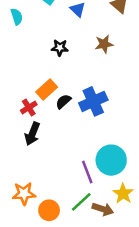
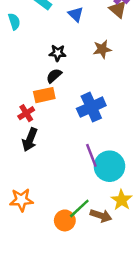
orange rectangle: (47, 90) -> (44, 95), turned 30
black semicircle: (63, 101) -> (54, 76), moved
purple line: (87, 172) -> (91, 155), moved
orange circle: (49, 210) -> (65, 220), moved

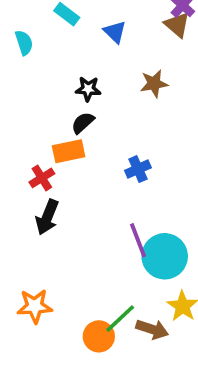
blue cross: (91, 107) -> (138, 169), size x0.6

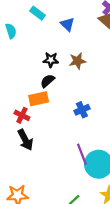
brown star: (154, 84) -> (77, 61), moved
red cross: (42, 178) -> (22, 115), turned -32
black arrow: (47, 217) -> (25, 140), turned -50

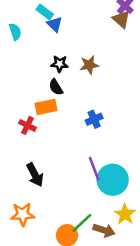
blue triangle: (67, 24) -> (55, 24), moved
black semicircle: (47, 81) -> (56, 87), turned -80
black arrow: (25, 140) -> (35, 175), moved

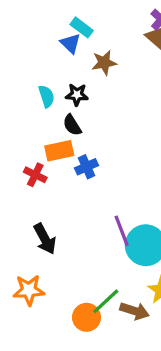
cyan rectangle: (45, 12) -> (82, 27), moved
cyan semicircle: (15, 32) -> (46, 96), moved
brown star: (89, 65) -> (104, 63), moved
blue cross: (94, 119) -> (86, 167), moved

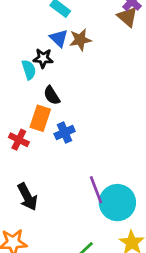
blue triangle: (70, 43) -> (59, 38), moved
black star: (77, 95) -> (43, 58), moved
orange rectangle: (59, 151) -> (40, 118), turned -60

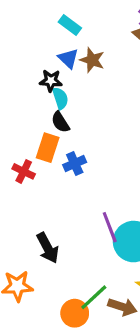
brown star: (80, 40) -> (92, 60), turned 30
cyan semicircle: (29, 70) -> (60, 98), moved
black arrow: (27, 197) -> (48, 248), moved

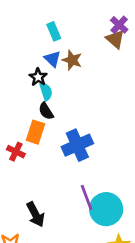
cyan rectangle: (70, 25) -> (54, 31), turned 30
black star: (51, 81) -> (38, 77), turned 30
blue cross: (75, 164) -> (77, 145), moved, size x1.6

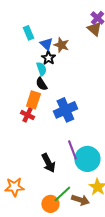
cyan rectangle: (54, 31) -> (28, 33), moved
black star: (38, 77) -> (48, 58), moved
red cross: (16, 152) -> (27, 115), moved
black arrow: (35, 214) -> (48, 163), moved

